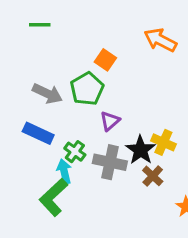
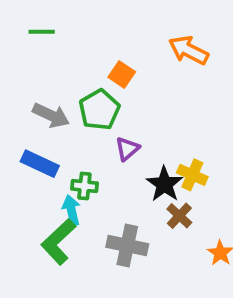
green cross: (75, 152) -> (84, 186), turned -30
gray cross: (110, 162) -> (127, 246), moved

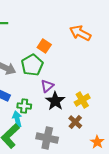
yellow cross: (192, 175) -> (82, 100), turned 35
black star: (164, 184) -> (55, 101), moved

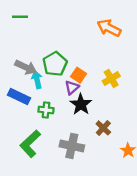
orange square: (44, 46) -> (79, 75), moved
yellow cross: (82, 100) -> (111, 78), moved
cyan arrow: (17, 119) -> (37, 80), moved

